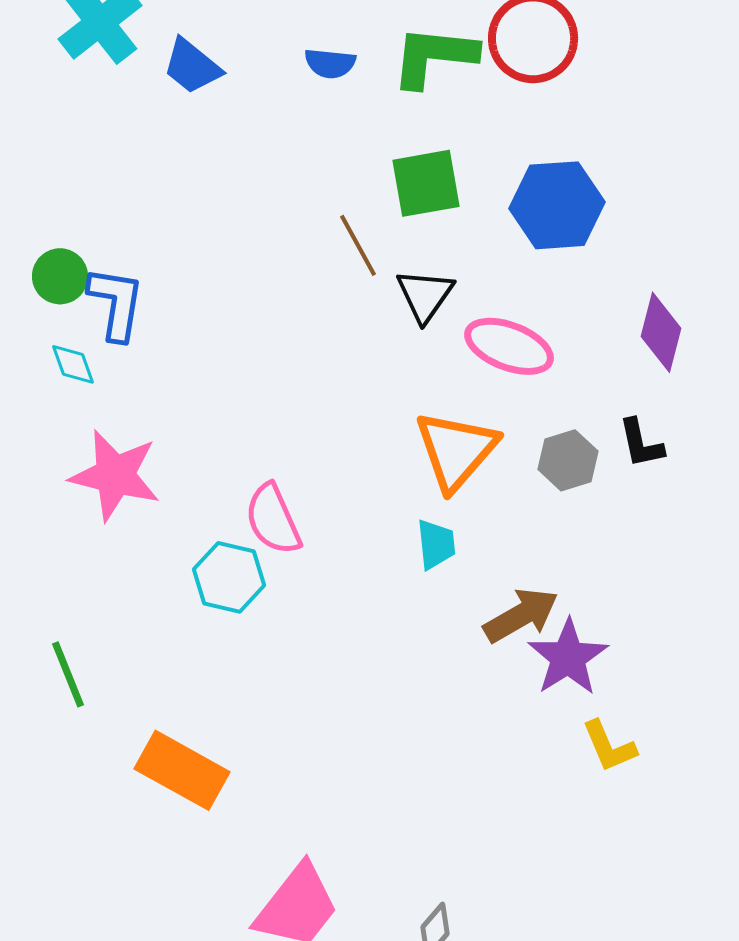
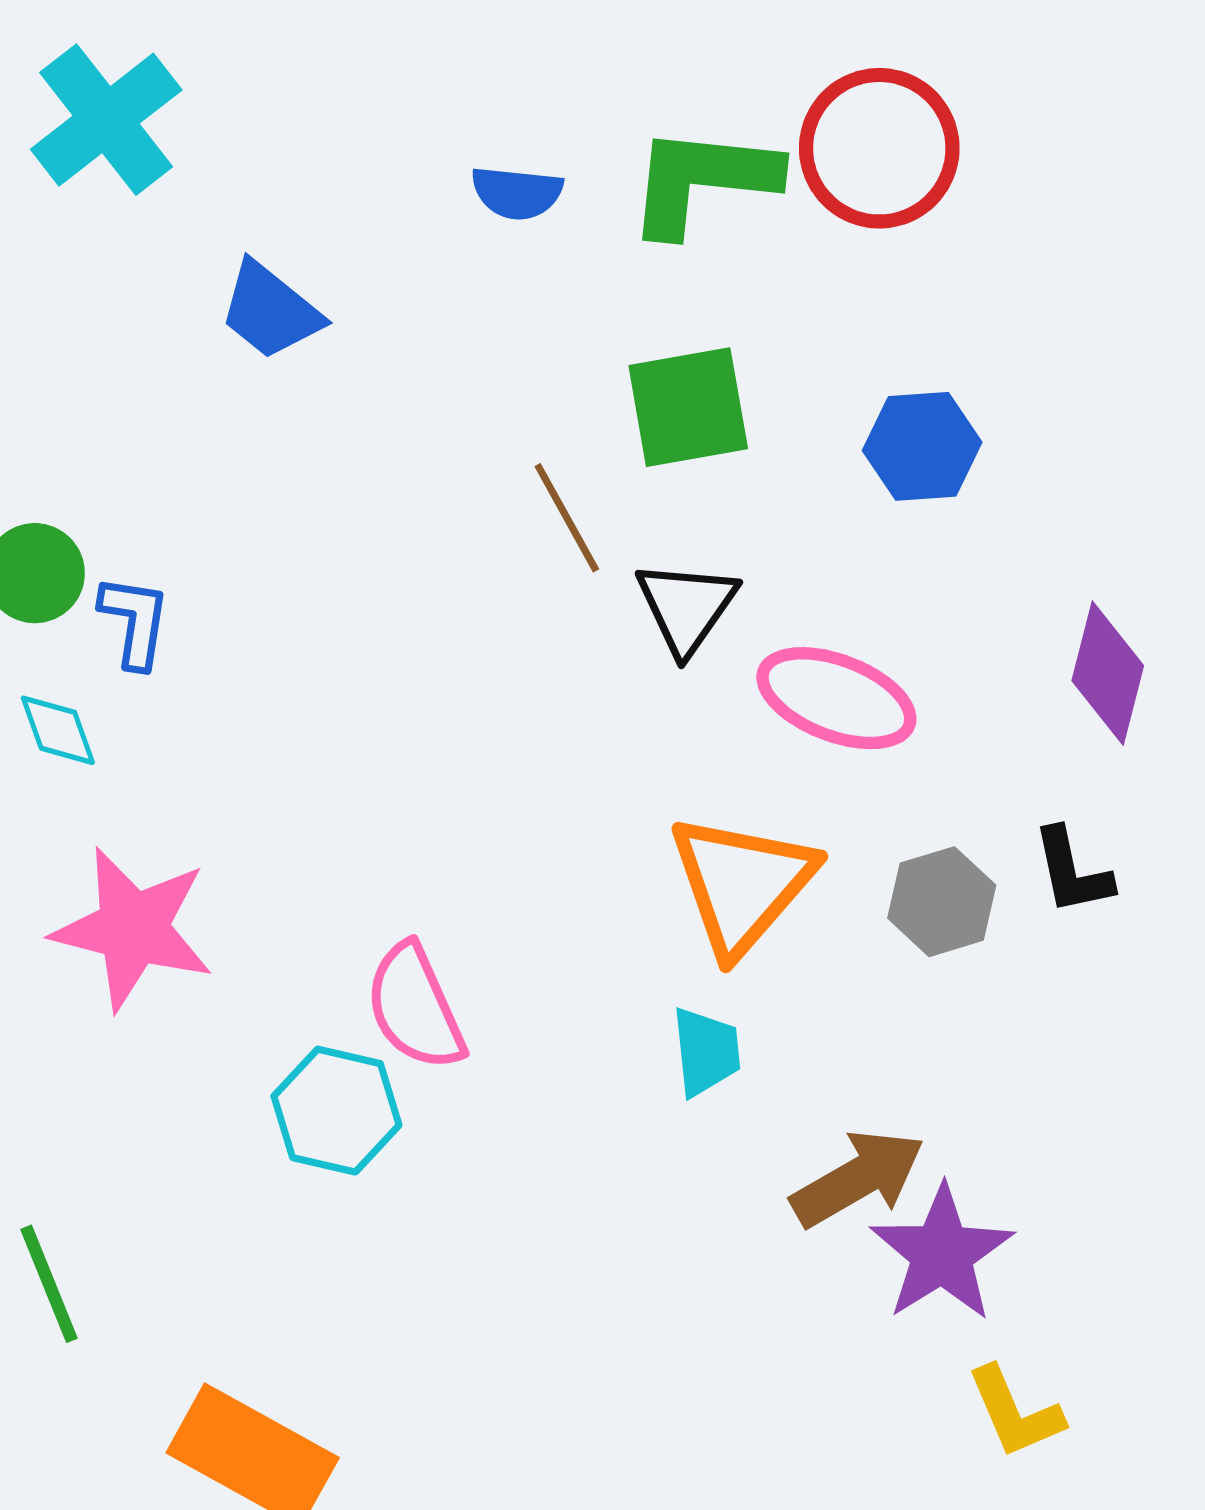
blue trapezoid: (192, 66) -> (270, 311), moved
blue hexagon: (557, 205) -> (922, 446), size x0.7
blue L-shape: (116, 303) -> (135, 621), size x0.7

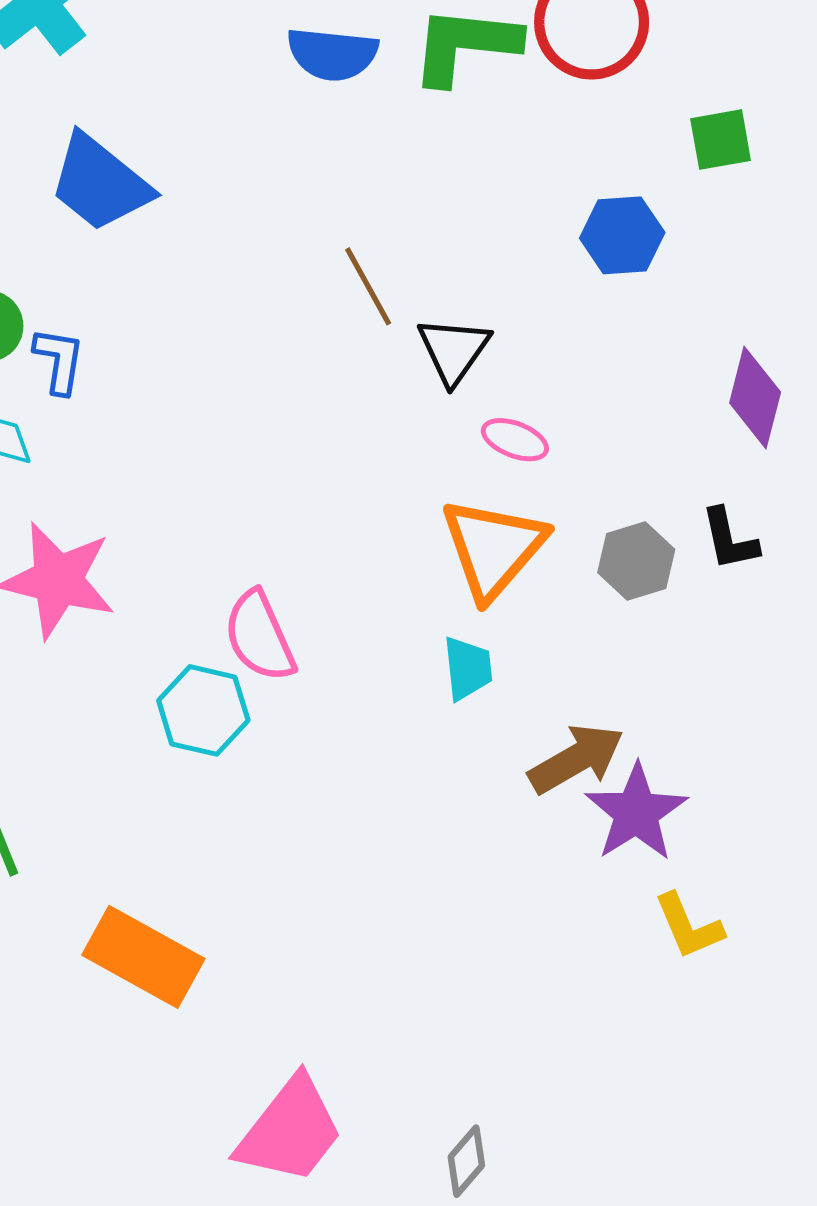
blue semicircle: (517, 193) -> (332, 54), size x1.4
blue trapezoid: (270, 311) -> (100, 183), moved, size x1.4
green square: (688, 407) -> (721, 140), moved, size x0.7
pink ellipse: (836, 698) -> (515, 440), moved, size x0.6

